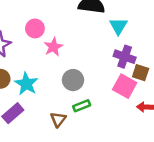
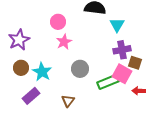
pink circle: (35, 28) -> (58, 22), moved
purple cross: (125, 57) -> (122, 50), turned -30
green rectangle: (82, 106) -> (108, 82), moved, size x1.5

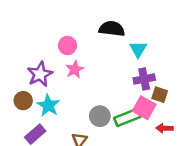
purple star: (19, 40) -> (40, 74), moved
gray circle: (80, 69) -> (100, 116), moved

